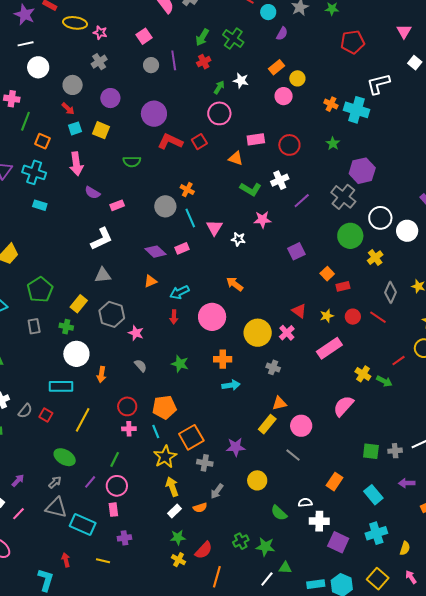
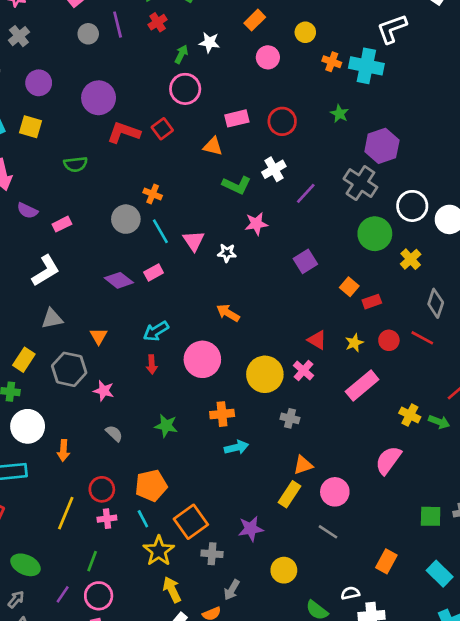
yellow circle: (297, 78) -> (305, 32), moved
orange triangle: (150, 281) -> (99, 336), moved, turned -32
yellow line: (83, 420) -> (66, 513), moved

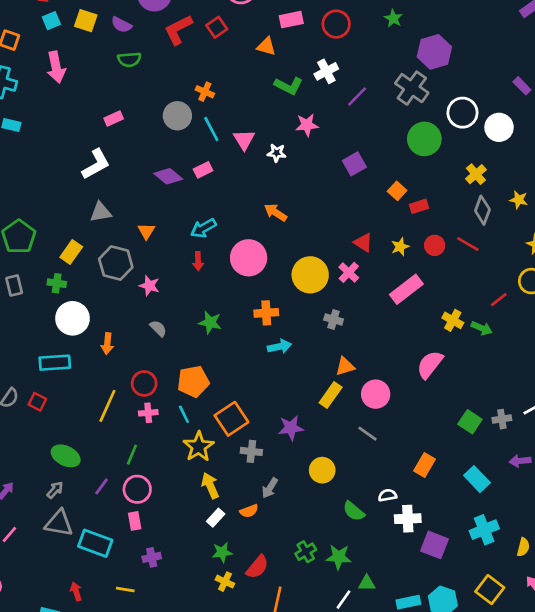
red L-shape: (124, 133) -> (178, 30), turned -48
purple semicircle: (27, 211) -> (121, 25), moved
yellow cross: (411, 259) -> (476, 174), moved
green square: (431, 516) -> (470, 422), turned 30

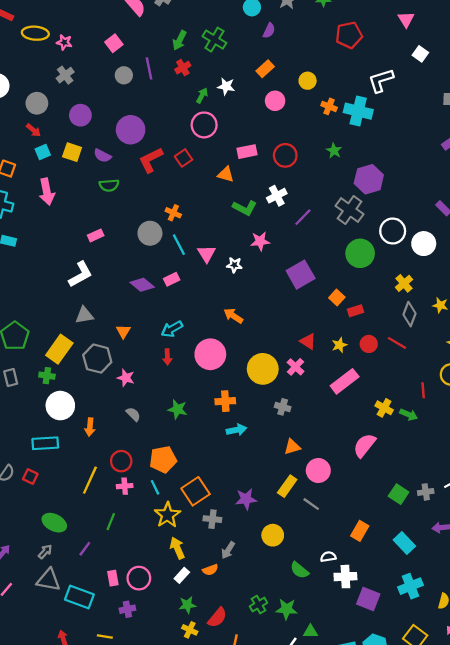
purple square: (354, 164) -> (301, 275), size x1.4
yellow rectangle: (71, 252) -> (59, 349), size x1.4
red line: (499, 300) -> (423, 390), turned -56
yellow rectangle: (331, 395) -> (287, 486), moved
pink circle: (137, 489) -> (139, 578), moved

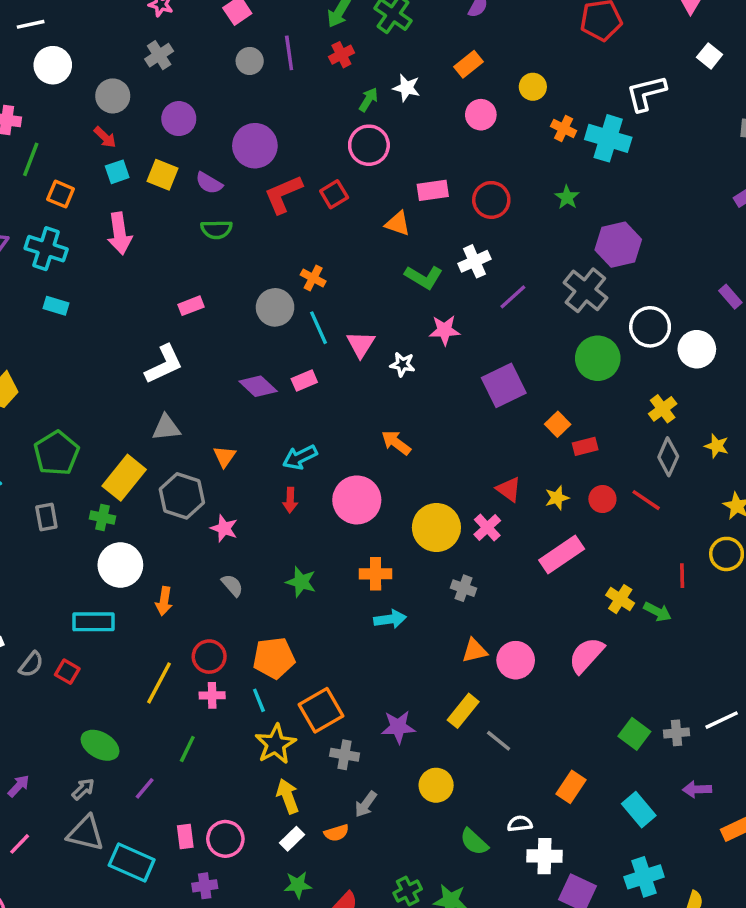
pink circle: (318, 471) -> (516, 660), moved

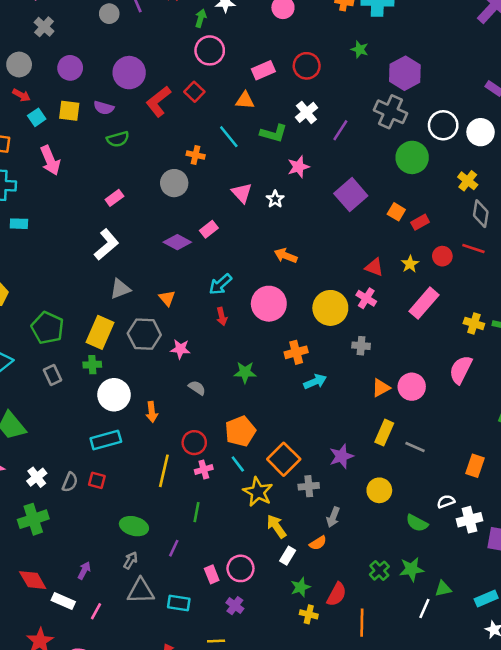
cyan line: (319, 328) -> (229, 137), moved
white star: (402, 364) -> (275, 199), turned -30
cyan rectangle: (132, 863) -> (179, 603), size x0.7
purple cross: (205, 886) -> (235, 606), turned -30

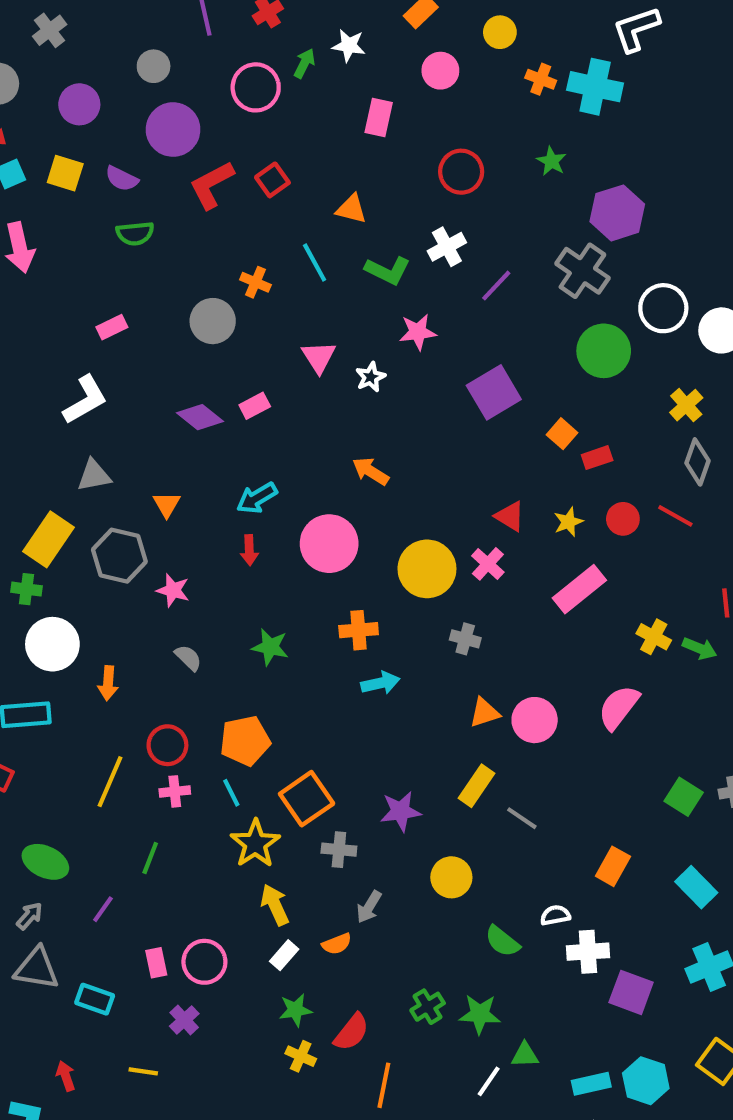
gray circle: (109, 14) -> (154, 66), moved
pink circle: (210, 50) -> (256, 87), moved
pink rectangle: (263, 70) -> (379, 117), moved, turned -65

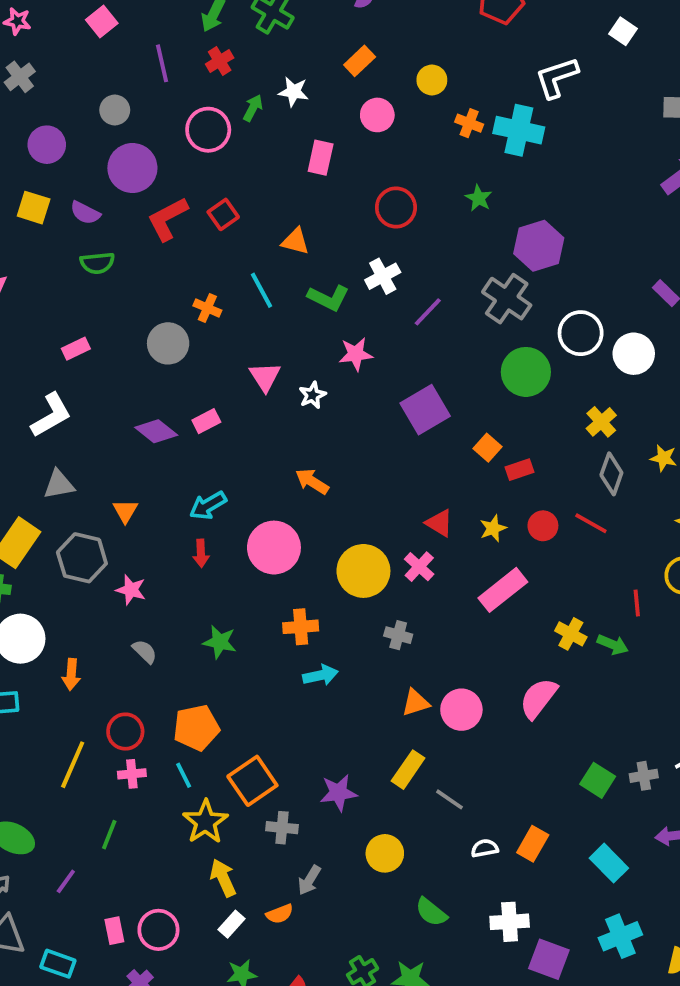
white semicircle: (555, 915) -> (485, 848), moved

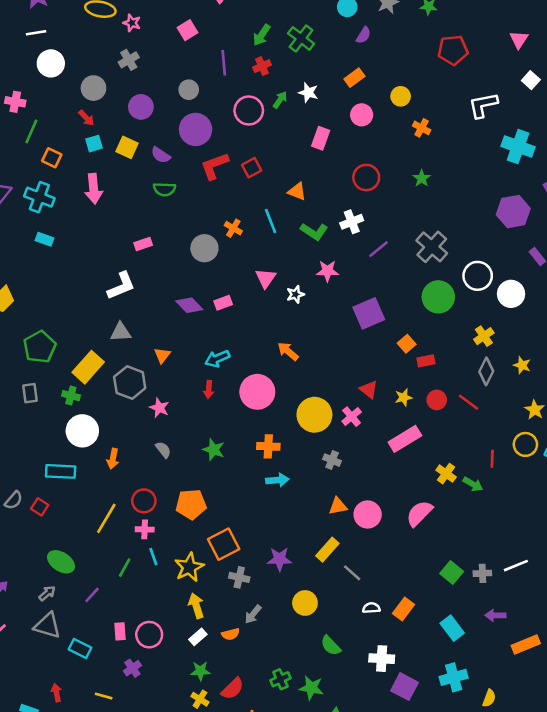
cyan cross: (519, 130) -> (518, 147), moved
purple hexagon: (539, 246) -> (513, 212), moved
cyan line: (184, 775) -> (153, 557), moved

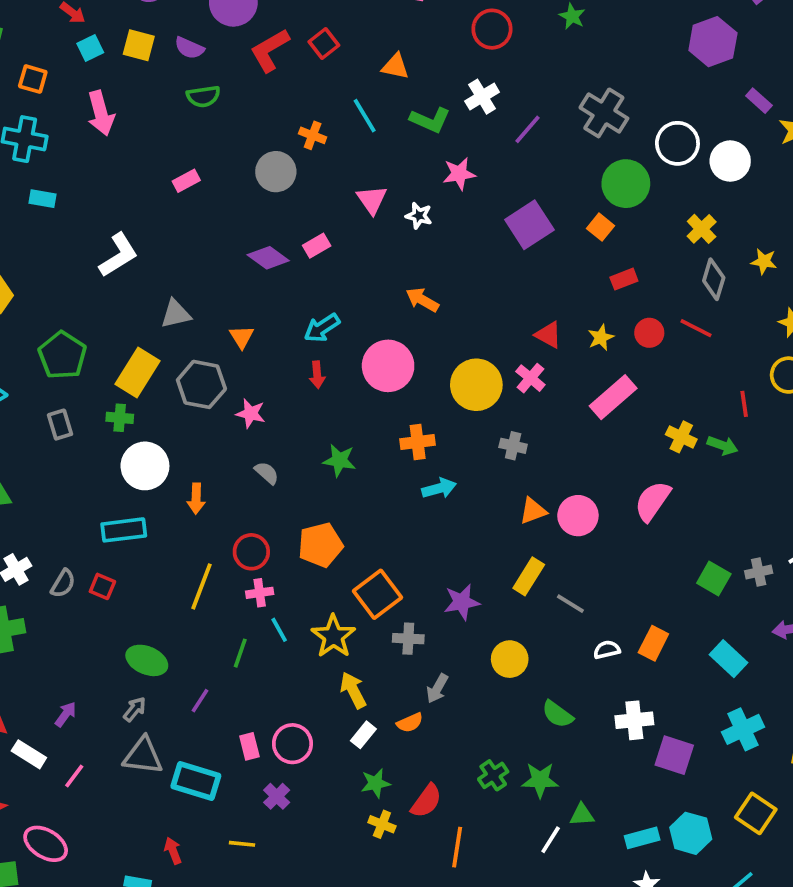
white L-shape: (121, 286) -> (118, 255), moved
white star: (295, 294) -> (419, 216), turned -30
orange square: (407, 344) -> (601, 227), moved
cyan rectangle: (80, 649) -> (196, 781), size x1.4

